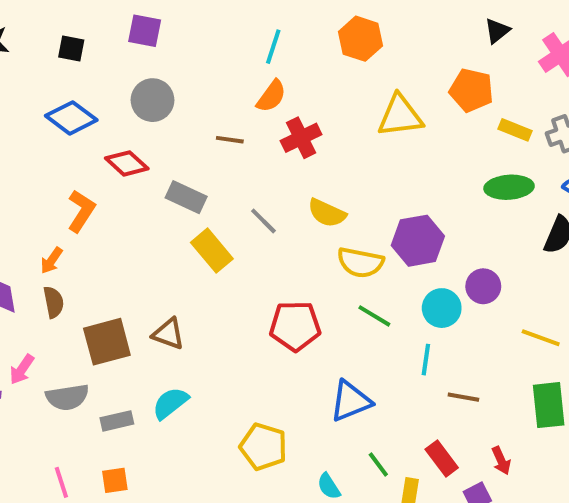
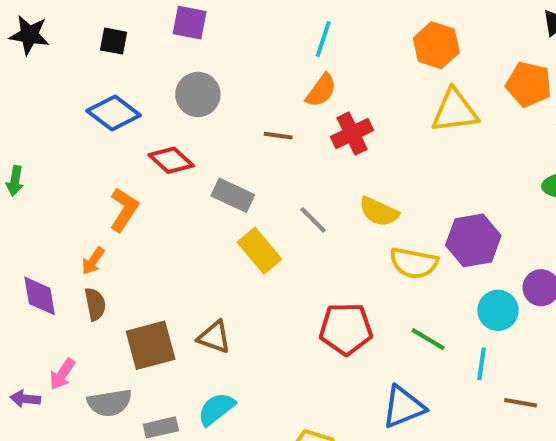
orange hexagon: (360, 39) -> (436, 45), moved
green line: (374, 316) -> (428, 339), moved

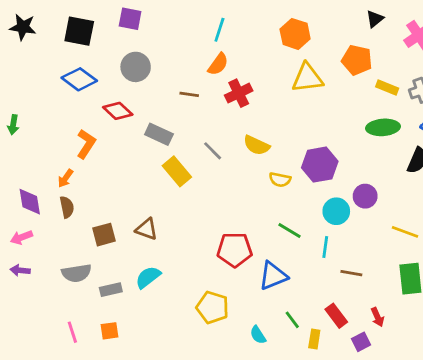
black square: (114, 41) -> (79, 31), size x1.6
yellow semicircle: (414, 263) -> (280, 180), size x0.7
red pentagon: (346, 329) -> (235, 250), moved
brown square: (151, 345) -> (104, 235), size x0.7
pink arrow: (62, 374) -> (22, 237), moved, turned 35

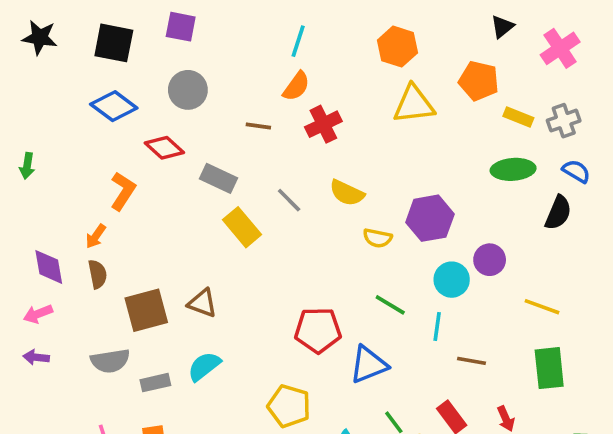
brown square: (104, 235) -> (146, 310), size x1.4

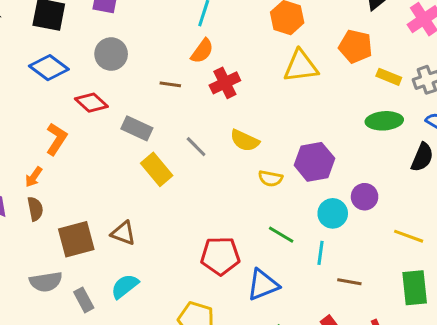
gray rectangle: (155, 383) -> (84, 300), turned 75

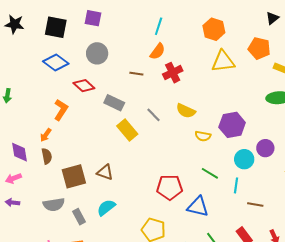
blue triangle: (263, 285) -> (198, 207), turned 35

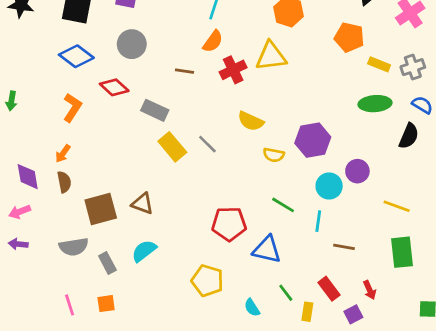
yellow triangle: (223, 61) -> (271, 56), moved
orange L-shape: (61, 110) -> (72, 108), moved
gray line: (154, 115) -> (207, 144), moved

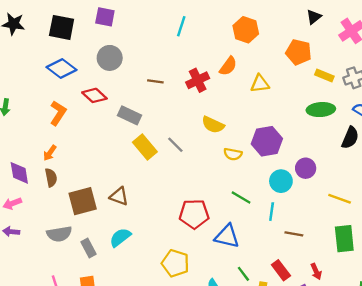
orange semicircle: (213, 41) -> (228, 66), moved
yellow triangle: (271, 56) -> (260, 84), moved, size x0.7

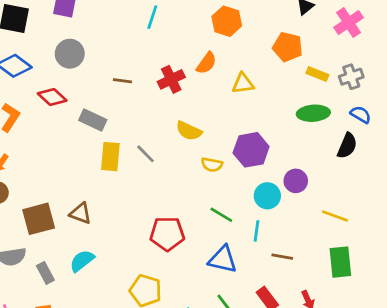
yellow rectangle: (145, 147) -> (110, 157), turned 45
blue triangle: (227, 236) -> (223, 259), moved

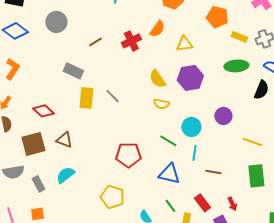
brown line: (123, 81) -> (95, 42), turned -40
red diamond: (52, 97) -> (43, 111), moved
yellow semicircle: (189, 131) -> (157, 79), moved, turned 30
purple hexagon: (251, 150) -> (190, 78), moved
cyan circle: (267, 196) -> (191, 127), moved

